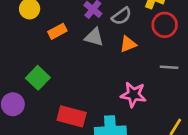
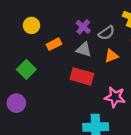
green square: (38, 78) -> (26, 69), moved
red rectangle: (72, 116) -> (82, 76), moved

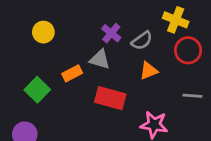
orange rectangle: (54, 44) -> (72, 73), moved
gray triangle: (84, 50) -> (100, 59), moved

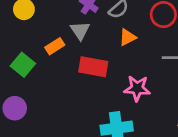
gray triangle: (100, 59) -> (80, 31), turned 45

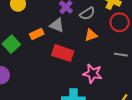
gray triangle: (80, 31) -> (57, 25), turned -42

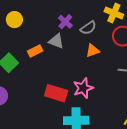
red rectangle: (63, 53) -> (56, 93), moved
pink star: (93, 74) -> (83, 88), moved, turned -30

